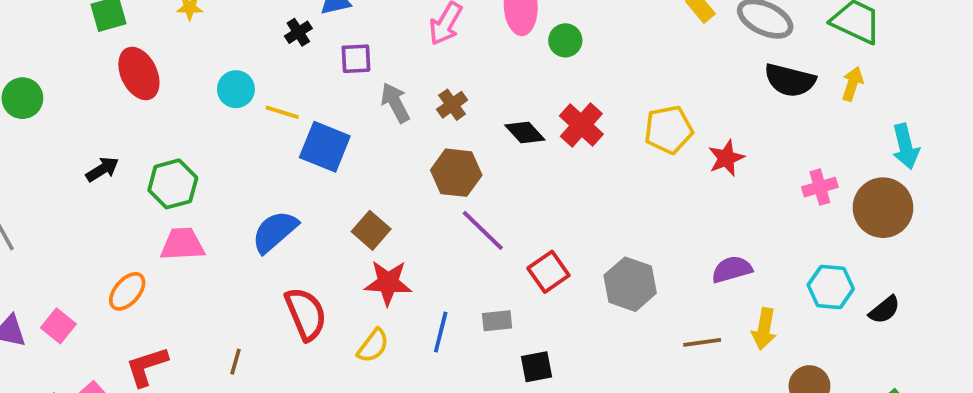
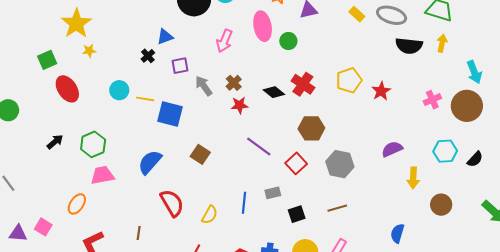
brown hexagon: (456, 173) -> (311, 128), moved
red star: (388, 283) -> (240, 105), moved, size x0.7
brown line: (702, 342) -> (337, 208), moved

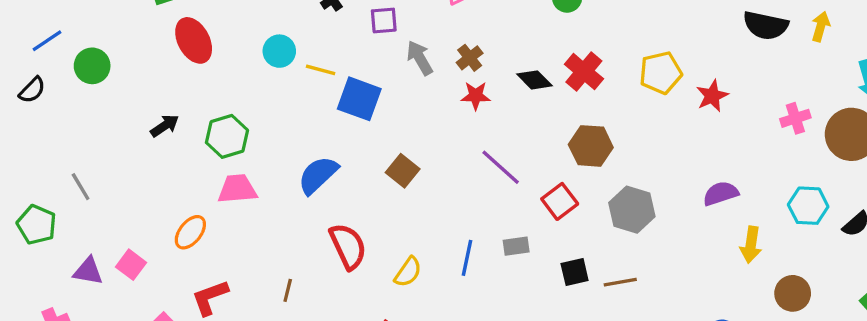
black square: (297, 214) -> (575, 272), moved

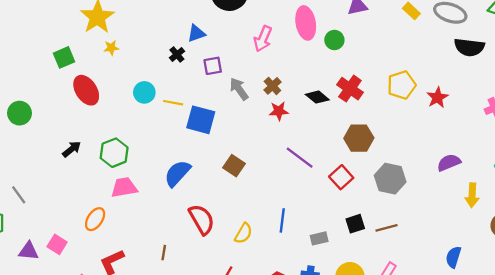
gray rectangle: (516, 246) -> (319, 238), moved

